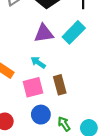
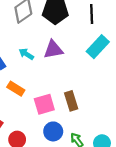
cyan rectangle: (74, 32) -> (98, 47), moved
cyan arrow: (38, 62) -> (26, 54), moved

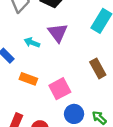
purple triangle: (53, 50) -> (58, 33), turned -45
brown rectangle: (71, 101) -> (98, 68), moved

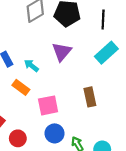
cyan arrow: (32, 43) -> (31, 66), moved

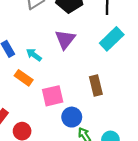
blue circle: (54, 133) -> (72, 117), moved

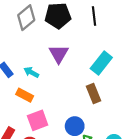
cyan rectangle: (112, 39) -> (101, 63), moved
pink square: (53, 96) -> (38, 120), moved

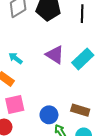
purple triangle: (59, 54) -> (55, 55), moved, turned -36
brown rectangle: (93, 94) -> (80, 110), moved, turned -60

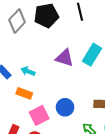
blue circle: (49, 115) -> (65, 107), moved

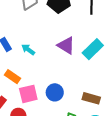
orange rectangle: (24, 93) -> (12, 77), moved

